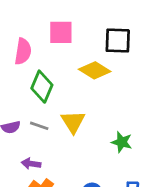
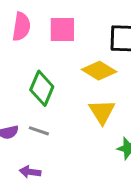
pink semicircle: (23, 51) -> (21, 27), moved
yellow triangle: (73, 122) -> (102, 112), moved

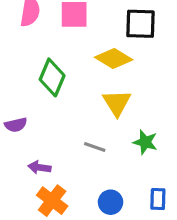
gray line: (39, 131) -> (95, 147), moved

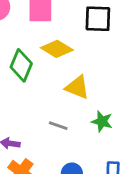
yellow diamond: (114, 59) -> (57, 49), moved
yellow triangle: (117, 103) -> (77, 87), turned -36

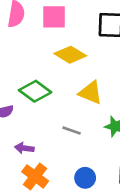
green diamond: (21, 65) -> (35, 91), moved, turned -76

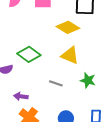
yellow diamond: (70, 55) -> (68, 27), moved

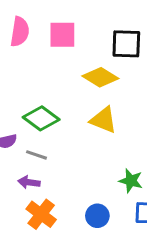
green star: (88, 80) -> (131, 181), moved
gray line: (56, 83) -> (37, 155), moved

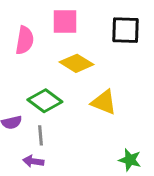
pink semicircle: (20, 32) -> (25, 40), moved
yellow diamond: (100, 77) -> (77, 63), moved
gray line: (37, 155) -> (40, 135), turned 66

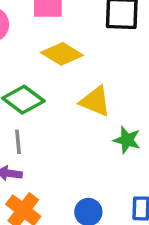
green star: (130, 160) -> (127, 140), moved

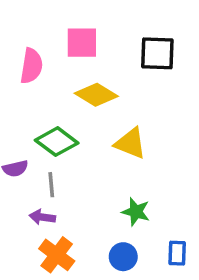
green star: (127, 140) -> (136, 212), moved

